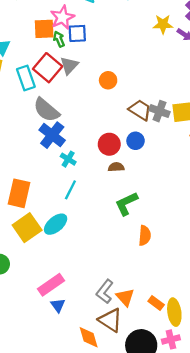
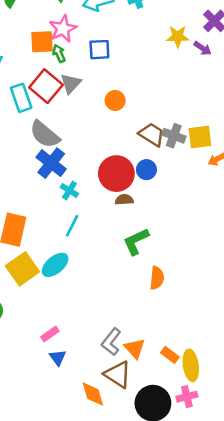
blue square: (77, 33) -> (99, 50), moved
red circle: (109, 144) -> (116, 174), size x1.4
pink rectangle: (51, 285) -> (50, 334), size x0.6

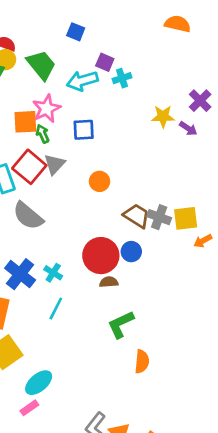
blue cross: (51, 163) -> (20, 274), moved
cyan ellipse: (55, 265) -> (39, 383), moved
pink rectangle: (50, 334) -> (29, 408), moved

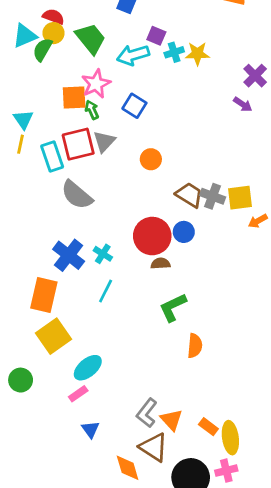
yellow star: (163, 117) -> (197, 54), moved
blue square: (84, 130) -> (134, 106), turned 35
red square: (29, 167) -> (78, 144), turned 36

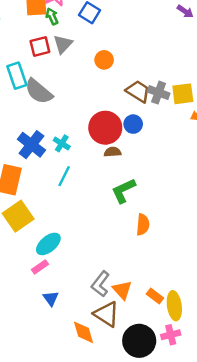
red square: (78, 144) -> (40, 47), size x0.7
cyan rectangle: (52, 156) -> (17, 76), moved

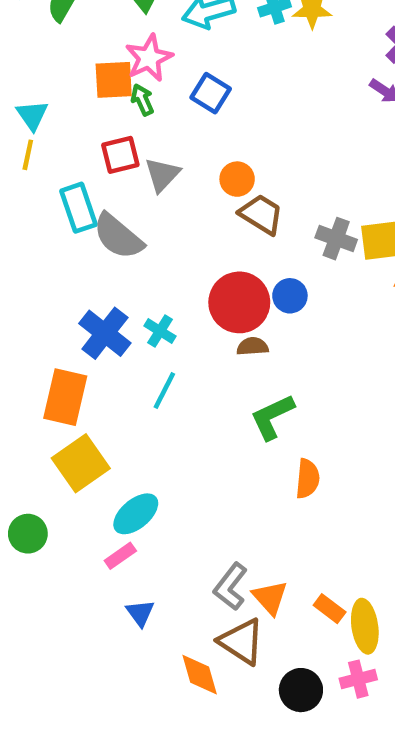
gray triangle: (63, 44) -> (162, 175), moved
brown trapezoid: (138, 91) -> (261, 214), moved
black circle: (139, 341) -> (301, 690), size x0.7

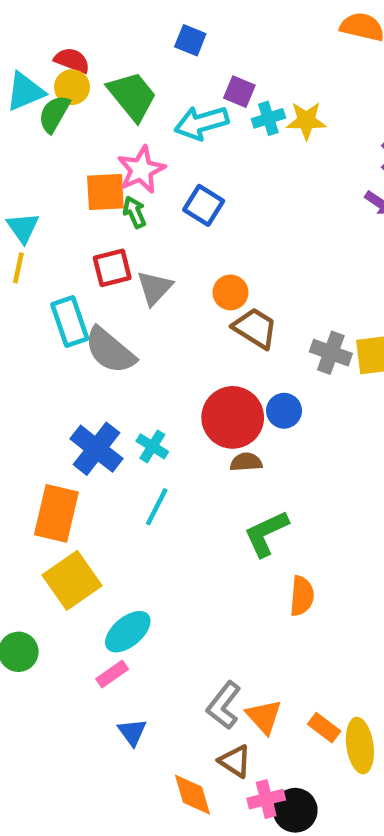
brown triangle: (241, 642) -> (235, 761), size x0.7
pink cross: (358, 679) -> (266, 799), moved

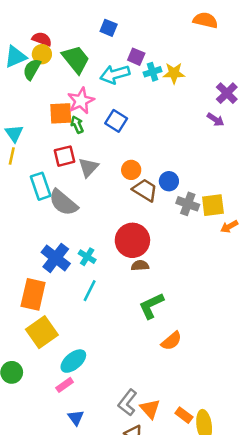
blue circle: (284, 411) -> (169, 181), moved
orange semicircle: (302, 596) -> (171, 341), turned 45

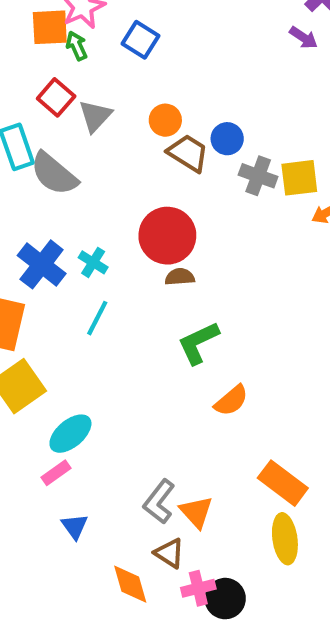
red square: (65, 156) -> (56, 97), turned -35
orange rectangle: (184, 415) -> (283, 483), moved, size x1.6

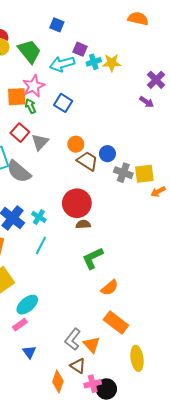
orange rectangle: (283, 483) -> (116, 322), moved
orange diamond: (130, 584) -> (58, 382), turned 35

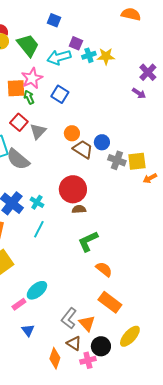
orange semicircle: (110, 288) -> (104, 269), turned -102
cyan ellipse: (27, 305) -> (37, 290), moved
yellow ellipse: (137, 358) -> (130, 336), turned 50
black circle: (106, 389) -> (101, 346), moved

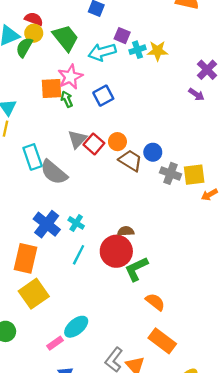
blue square: (60, 94) -> (103, 96), turned 30
red square: (19, 122) -> (94, 144), moved
red circle: (73, 189) -> (116, 251), moved

